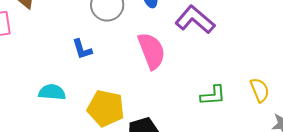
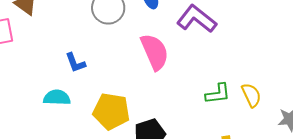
blue L-shape: (82, 49) -> (75, 63), moved
yellow semicircle: (260, 90) -> (251, 95), moved

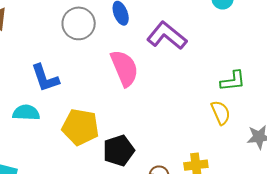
blue L-shape: (75, 63) -> (45, 78), size x1.4
green L-shape: (218, 94) -> (233, 81), moved

